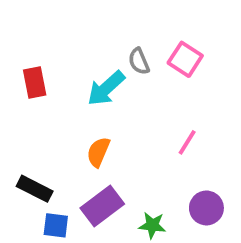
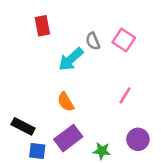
red rectangle: (35, 82) -> (42, 26), moved
orange semicircle: (98, 152) -> (66, 102), turned -54

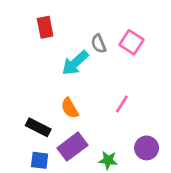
pink line: (125, 95) -> (122, 104), moved
black rectangle: (23, 126) -> (38, 127), moved

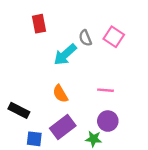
pink line: (122, 104) -> (105, 90), turned 63
black rectangle: (38, 127) -> (19, 110), moved
purple circle: (147, 148) -> (108, 121), moved

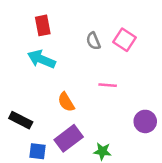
cyan arrow: (65, 55) -> (41, 59), moved, turned 65
pink line: (105, 90) -> (108, 85), moved
purple circle: (108, 121) -> (145, 121), moved

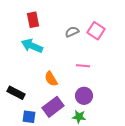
gray semicircle: (93, 41) -> (72, 32), turned 88
purple circle: (145, 121) -> (84, 96), moved

